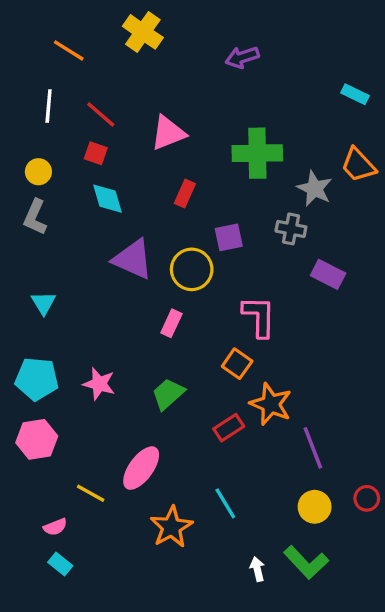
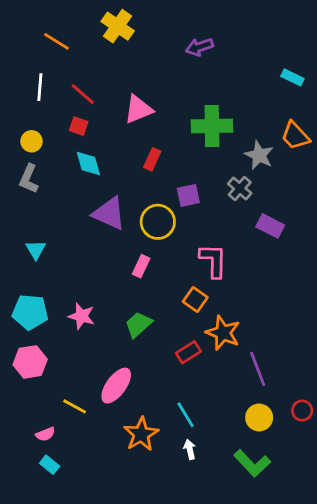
gray cross: (291, 229) -> (240, 188), turned 30
white arrow: (257, 569) -> (190, 449), moved

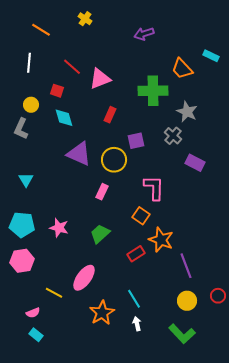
yellow cross: (118, 26) -> (85, 19), size x0.6
red line: (83, 94) -> (72, 67), moved
orange trapezoid: (295, 136) -> (182, 69), moved
yellow circle: (32, 141) -> (31, 105), moved

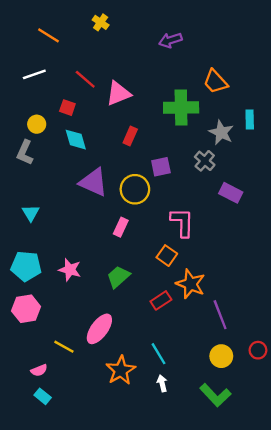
cyan rectangle: (211, 56) -> (250, 119), moved, turned 63
white line: (29, 63) -> (34, 74), turned 66

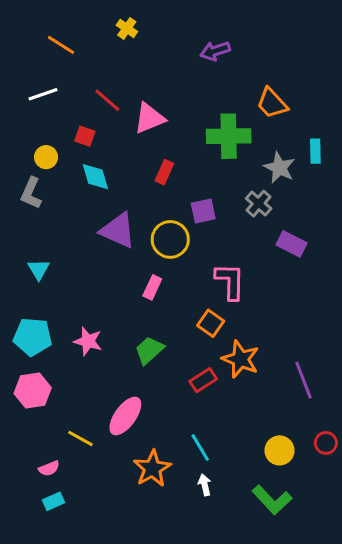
purple line: (220, 315) -> (303, 380), moved
cyan rectangle: (43, 396) -> (54, 501), turned -63

